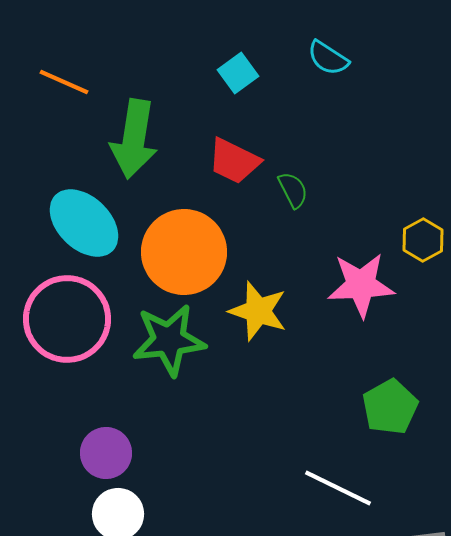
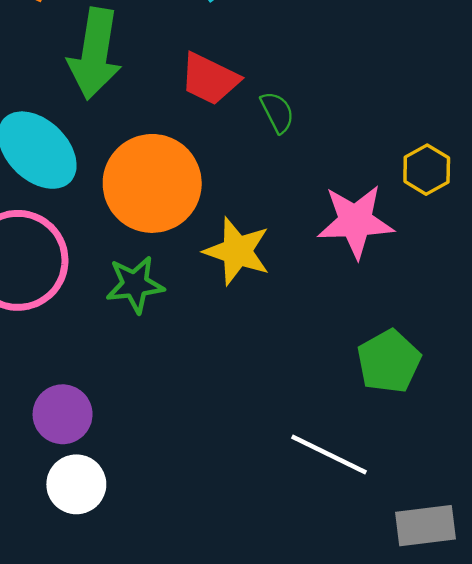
green star: (169, 340) -> (135, 284), size x0.7

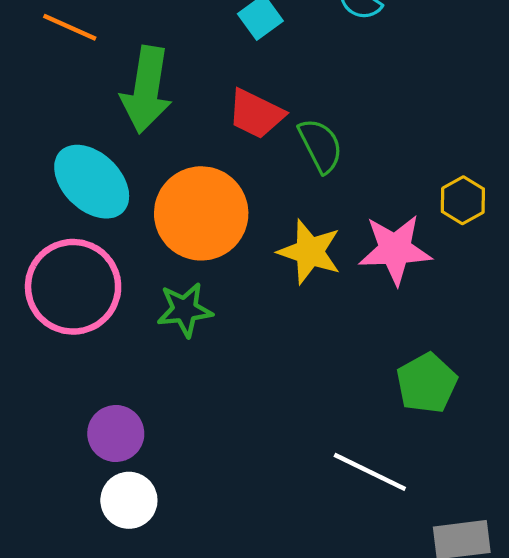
green semicircle: (277, 112) -> (321, 146), size x1.4
yellow star: (237, 251) -> (310, 252), moved

